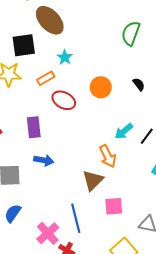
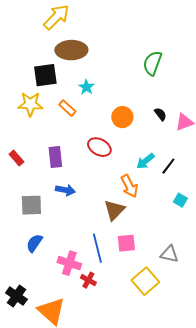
brown ellipse: (50, 20) -> (71, 50), turned -48
orange rectangle: (46, 78) -> (67, 108), turned 72
red ellipse: (64, 100) -> (99, 147), moved
pink square: (114, 206) -> (126, 243), moved
pink cross: (48, 233) -> (69, 263), turned -30

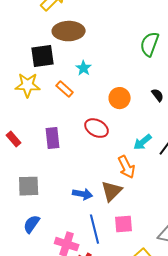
blue arrow: (65, 190) -> (83, 194), moved

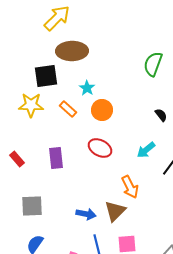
orange circle: (120, 98) -> (102, 110), moved
cyan arrow: (143, 142) -> (146, 150), moved

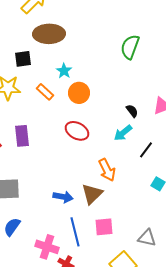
black square: (46, 76) -> (23, 59), size x0.7
black semicircle: (161, 115) -> (132, 111), moved
purple rectangle: (56, 158) -> (22, 136), moved

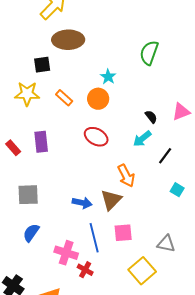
cyan star: (64, 71) -> (108, 77), moved

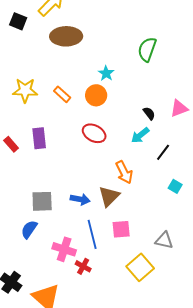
black square: (42, 65) -> (18, 21), moved, turned 30
gray square: (28, 195) -> (42, 201), moved

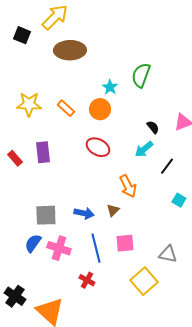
green semicircle: (147, 49) -> (141, 75), moved
brown triangle: (109, 196) -> (113, 210), size x0.6
pink cross: (64, 249) -> (59, 248), moved

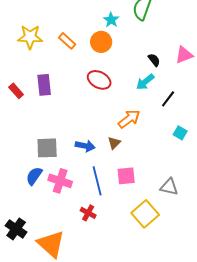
orange arrow: (128, 186) -> (129, 119), turned -100

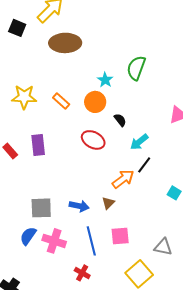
black semicircle: (154, 60) -> (120, 120), moved
black line: (168, 99) -> (144, 165), moved

